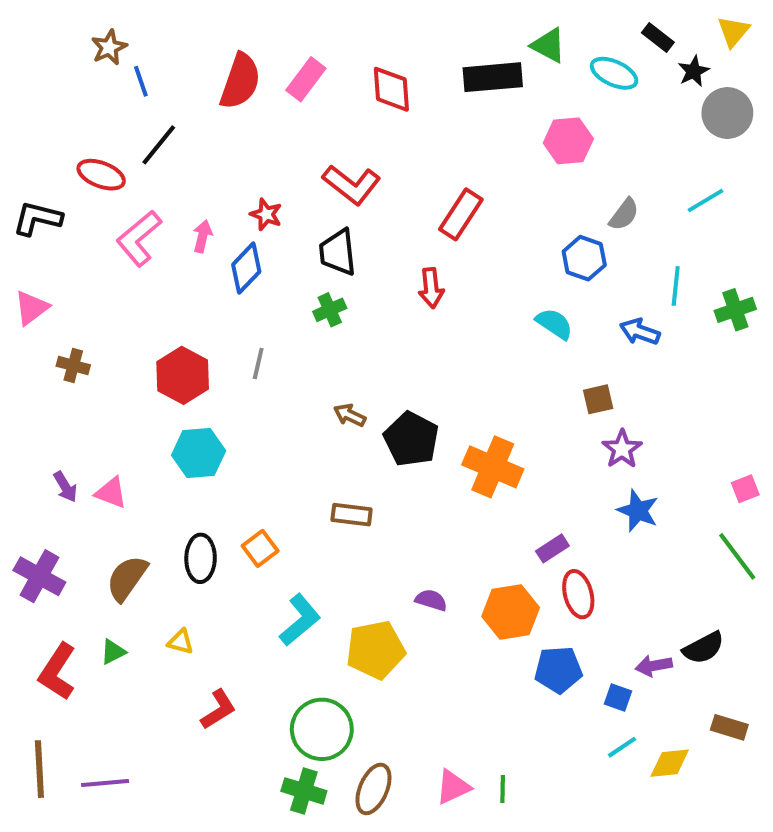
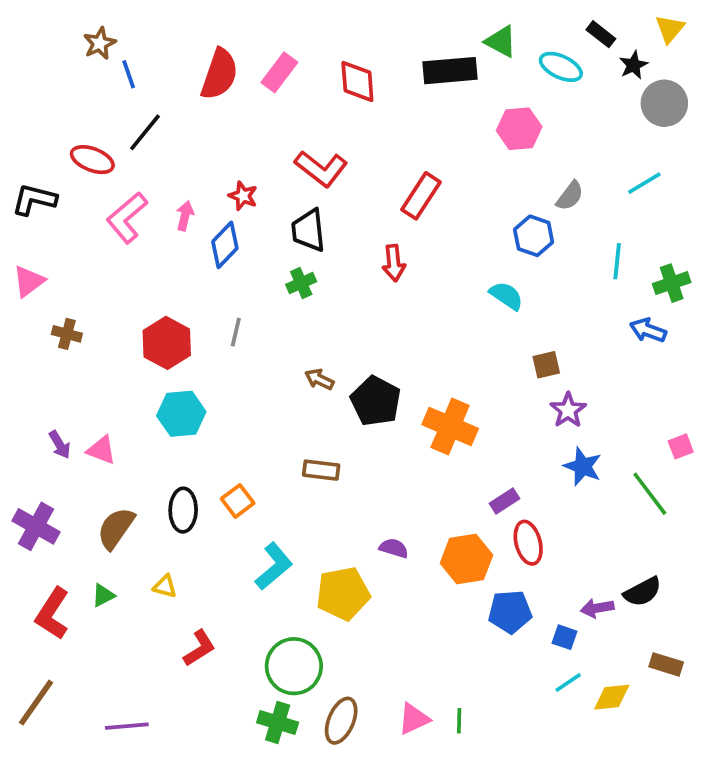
blue arrow: (640, 332) -> (648, 330), moved
green line: (737, 556) -> (650, 494), moved
brown line: (39, 769) -> (36, 703), turned 38
purple line: (105, 783) -> (127, 726), moved

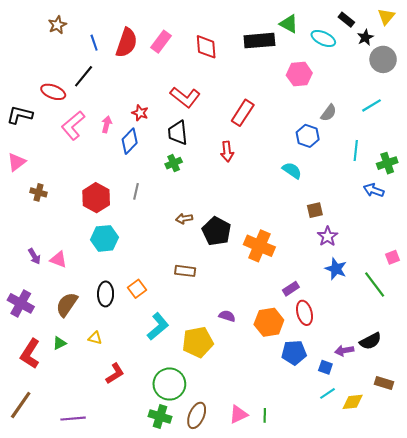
blue line: (129, 74) -> (94, 43), moved
brown arrow: (319, 379) -> (184, 219), turned -35

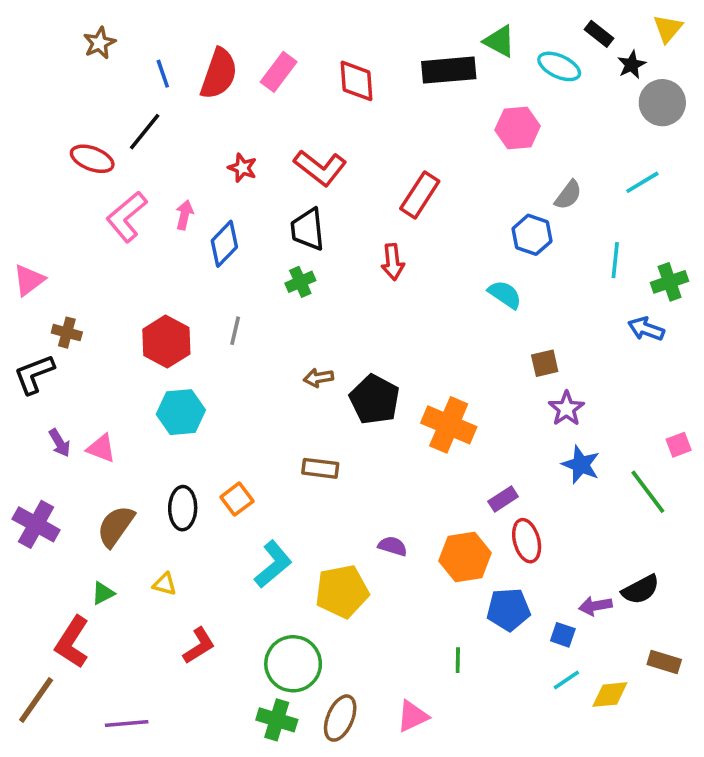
red star: (140, 113) -> (242, 168), moved
black L-shape: (20, 115) -> (34, 374), moved, turned -35
red L-shape: (30, 354) -> (72, 642), moved
green line: (265, 415) -> (458, 660), moved

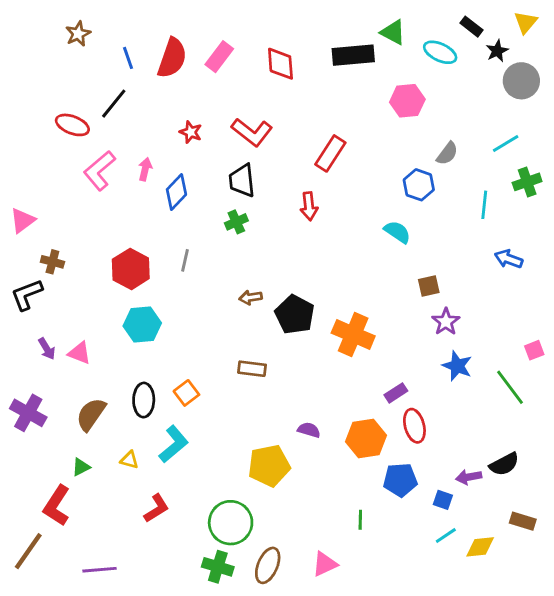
green cross: (670, 282) -> (527, 182), moved
cyan L-shape: (273, 564) -> (174, 444), moved

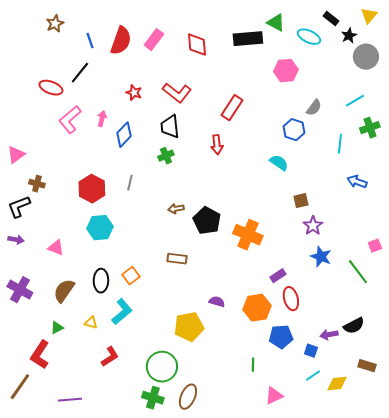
purple arrow: (47, 349) -> (16, 240), moved, turned -49
pink triangle: (325, 564) -> (274, 396), moved

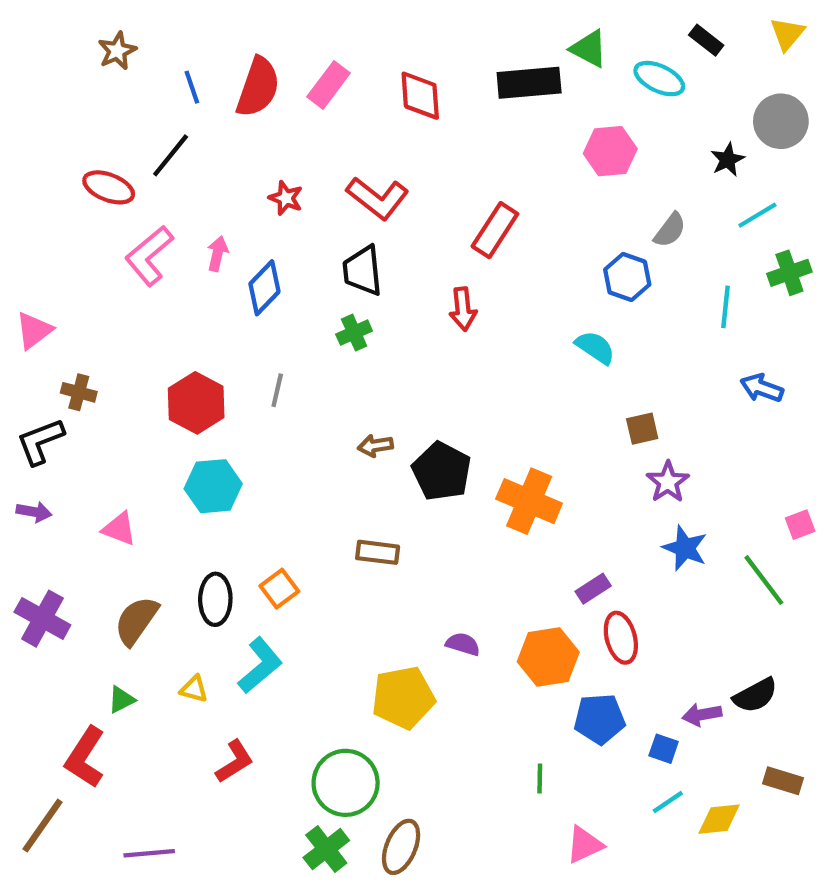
black star: (349, 36) -> (728, 160), moved
green cross: (153, 398) -> (326, 849), turned 35

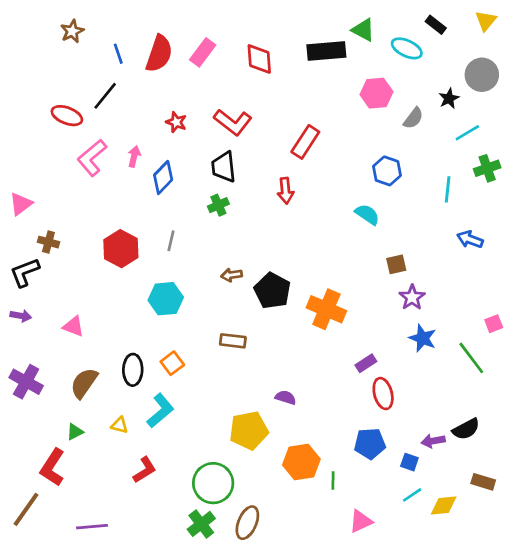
gray semicircle: (670, 230) -> (413, 118), moved
cyan hexagon: (213, 486) -> (166, 299), moved
orange hexagon: (548, 657) -> (301, 462), moved

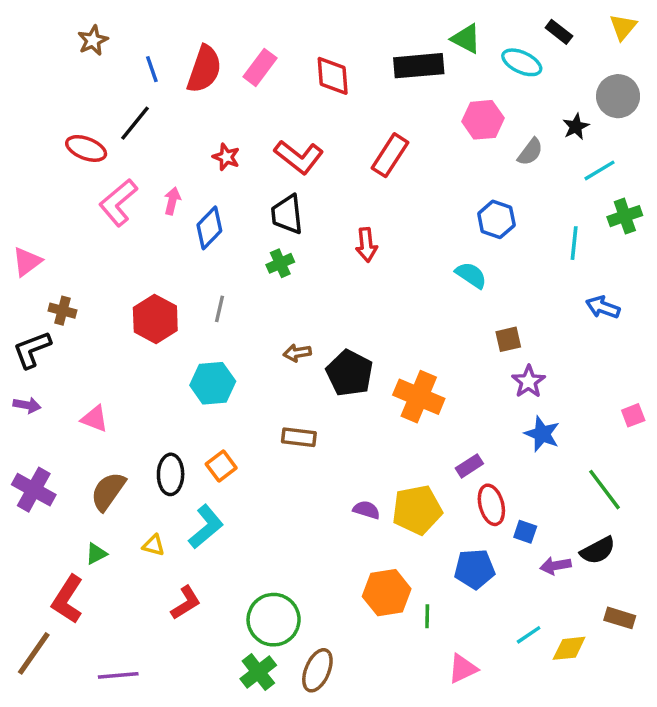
red rectangle: (305, 142) -> (390, 155), moved
green line: (471, 358) -> (605, 490), moved
yellow pentagon: (249, 430) -> (417, 510), moved
blue square: (409, 462) -> (525, 532), moved

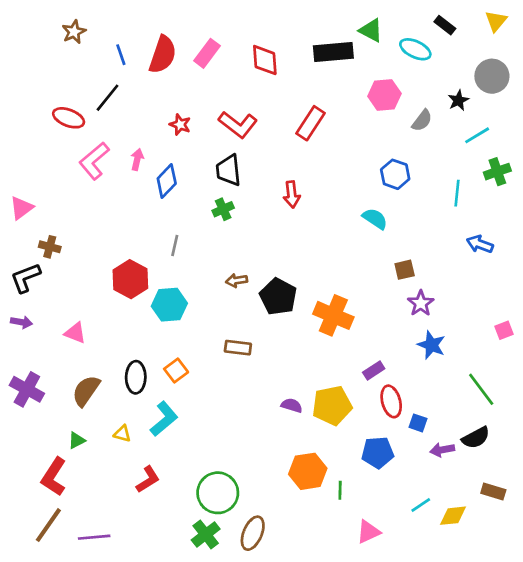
red hexagon: (155, 319) -> (130, 279), moved
brown line: (34, 653) -> (48, 525), moved

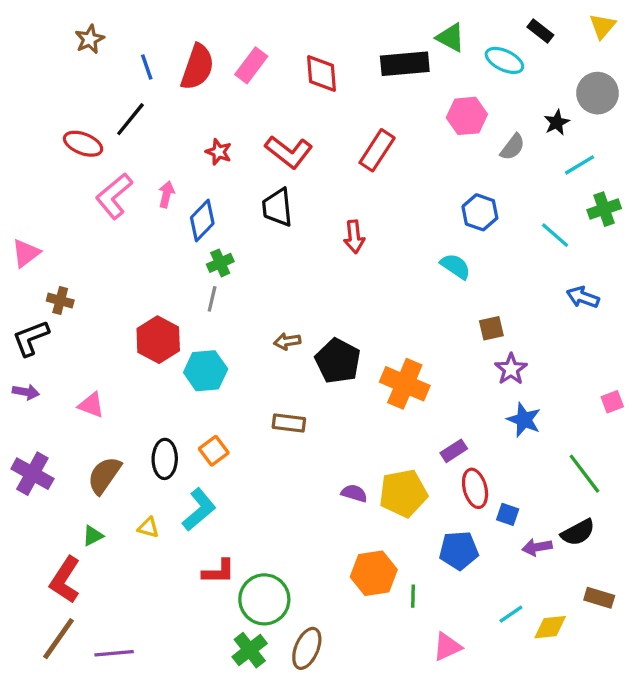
cyan line: (457, 193) -> (555, 235), turned -55
green cross: (223, 209) -> (220, 263), moved
red L-shape: (148, 479) -> (219, 572), moved, turned 32

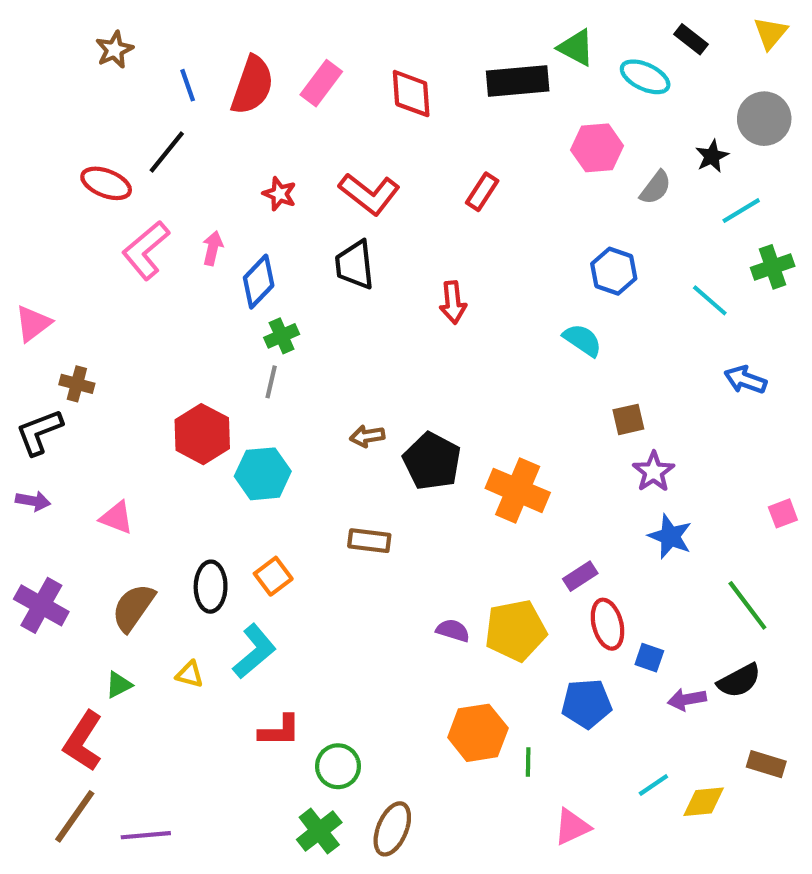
red rectangle: (377, 150) -> (482, 192), size x0.7
green circle: (264, 599) -> (338, 766), size x0.7

